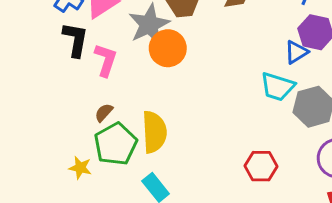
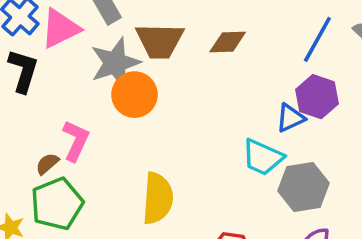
pink L-shape: (106, 60) -> (76, 141), moved
yellow semicircle: (154, 132) -> (158, 198), moved

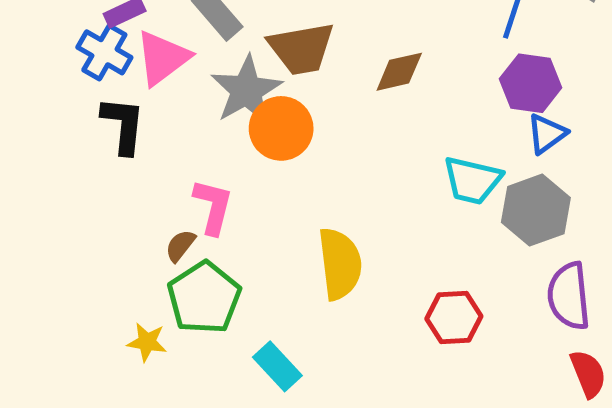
brown diamond: (228, 42) -> (399, 72), moved
blue triangle: (290, 118) -> (547, 134), moved

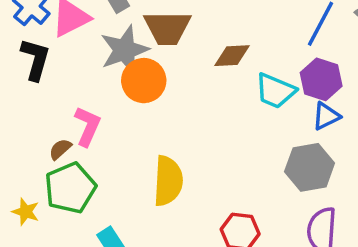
cyan trapezoid: (472, 180) -> (275, 91), moved

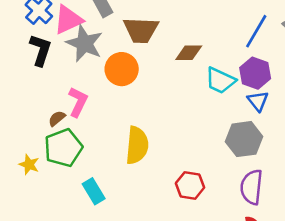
gray star: (124, 50) -> (84, 43), moved, turned -30
blue triangle: (326, 116) -> (258, 101), turned -45

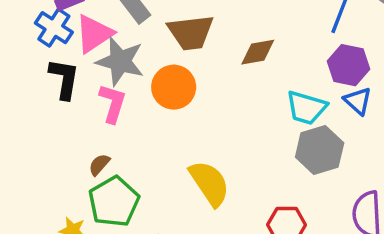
cyan trapezoid: (220, 81) -> (306, 108), moved
pink L-shape: (78, 102) -> (113, 103), moved
gray hexagon: (244, 139) -> (320, 150), moved
yellow semicircle: (137, 145) -> (209, 183), turned -30

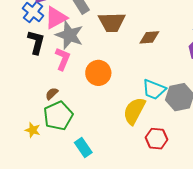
orange circle: (174, 87) -> (98, 73), moved
cyan trapezoid: (306, 108) -> (154, 89), moved
yellow semicircle: (209, 183) -> (134, 111), moved, turned -124

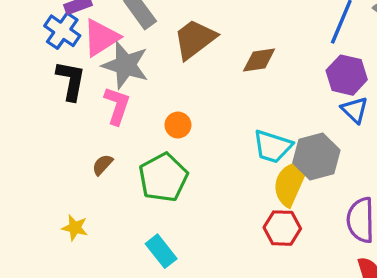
brown trapezoid: (112, 22) -> (195, 39), turned 148
orange circle: (98, 73) -> (178, 125), size x0.6
yellow semicircle: (134, 111) -> (291, 183), moved
green pentagon: (58, 116) -> (163, 177), moved

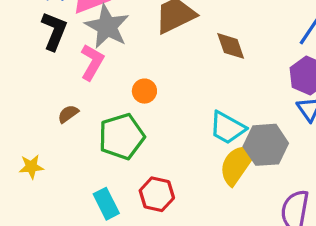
brown diamond: (259, 60) -> (231, 46), turned 68
yellow star: (75, 228) -> (31, 167), turned -30
red hexagon: (282, 228) -> (157, 194), moved

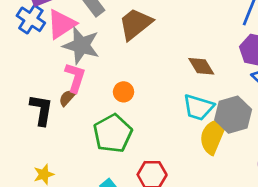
black L-shape: (54, 31) -> (41, 110), moved
brown diamond: (231, 46) -> (201, 66), moved
brown semicircle: (68, 114) -> (67, 98), moved

